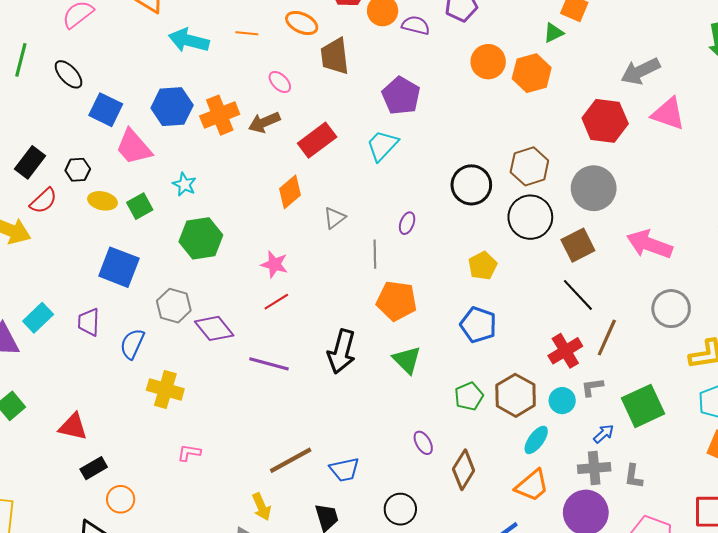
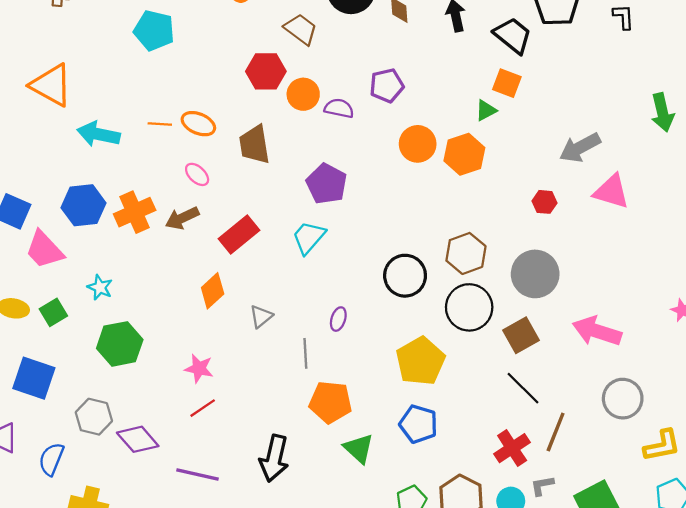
orange ellipse: (302, 23) -> (198, 124), moved
red hexagon: (605, 121) -> (545, 202), size x0.5
yellow pentagon: (483, 266) -> (420, 361), size x1.6
green triangle: (407, 360) -> (359, 448), moved

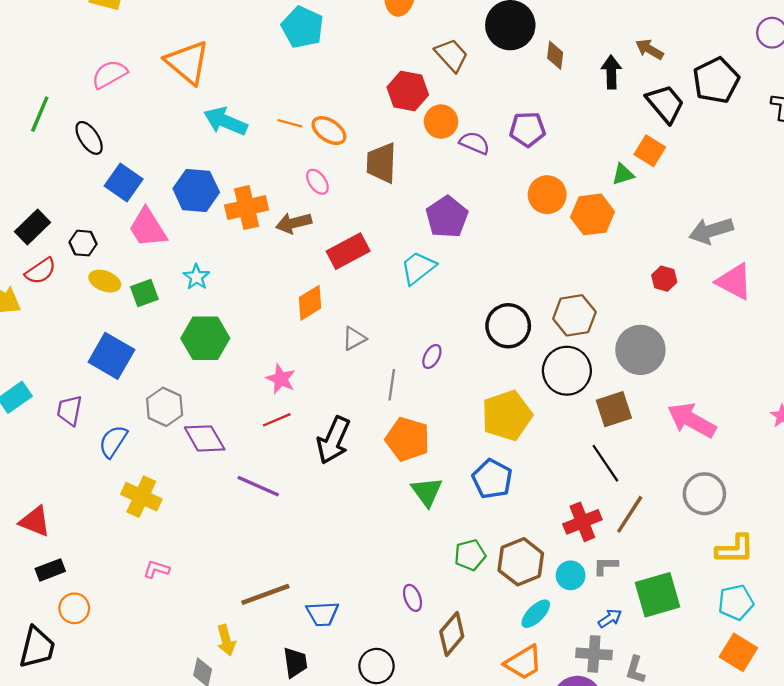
black arrow: (274, 458) -> (333, 440), moved

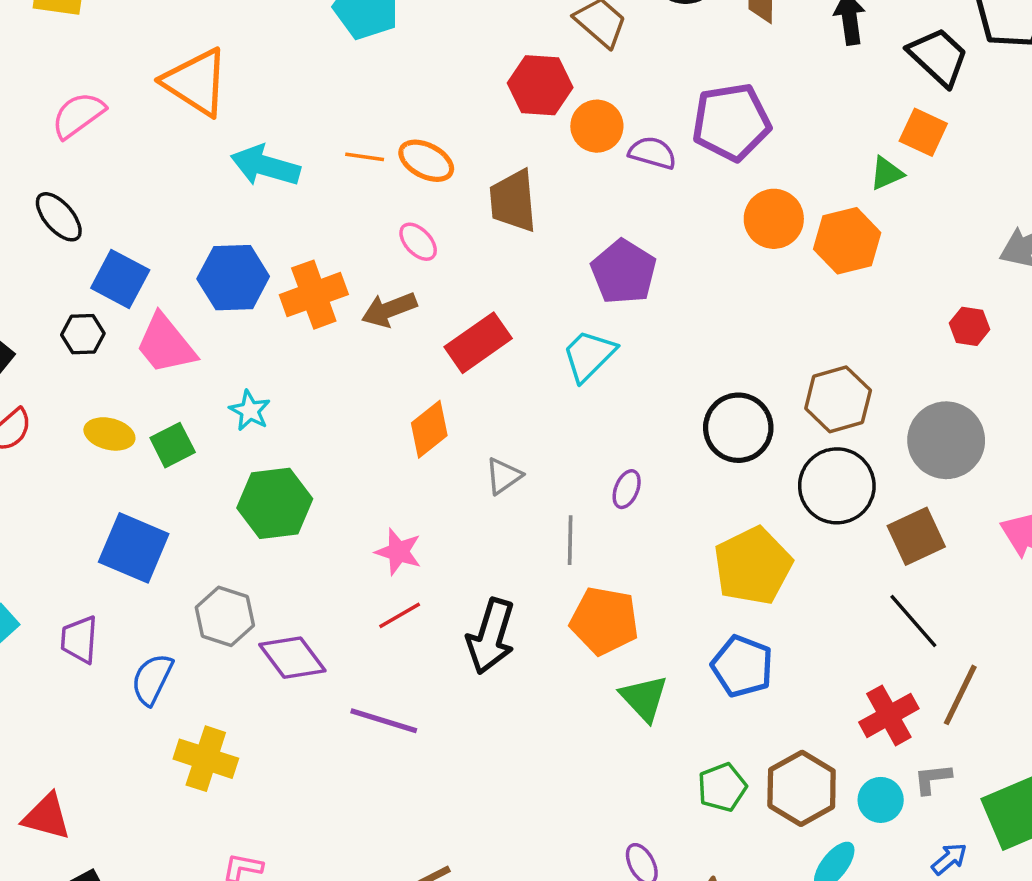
purple pentagon: (527, 129) -> (731, 122), size x1.4
black hexagon: (83, 243) -> (83, 334), moved

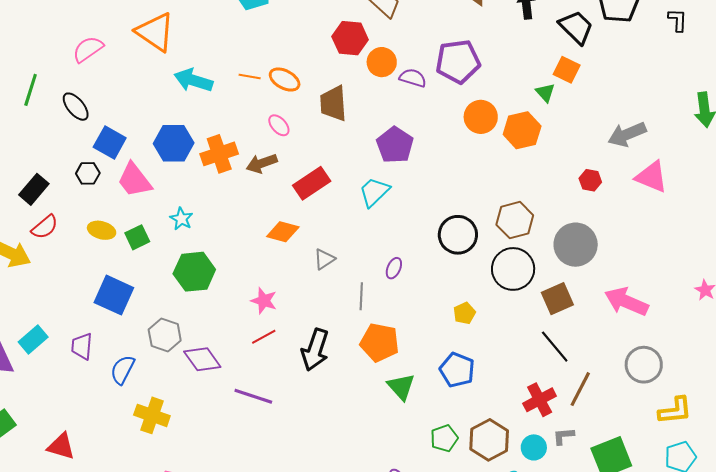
green triangle: (887, 173) -> (545, 93), turned -50
orange diamond: (429, 429) -> (283, 232), turned 52
yellow pentagon: (753, 566) -> (464, 313), size x0.5

